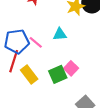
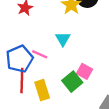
cyan triangle: (60, 34) -> (63, 39), turned -40
yellow rectangle: (29, 74) -> (42, 90), turned 36

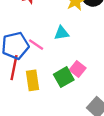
cyan triangle: (63, 39) -> (62, 33), turned 42

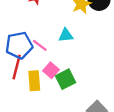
pink square: (78, 69) -> (51, 70), moved

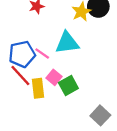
cyan triangle: (66, 35) -> (67, 43), size x1.6
red line: (17, 67) -> (20, 75), turned -55

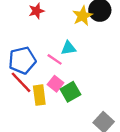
cyan triangle: (67, 43) -> (68, 48), size x0.6
pink line: (42, 53) -> (55, 59), moved

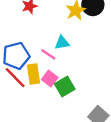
yellow rectangle: (39, 95) -> (34, 74), moved

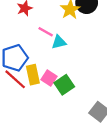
pink line: (48, 54) -> (46, 32), moved

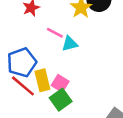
green square: (64, 85) -> (61, 100), moved

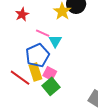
cyan triangle: (70, 44) -> (55, 41), turned -40
blue pentagon: (22, 62) -> (37, 55), moved

